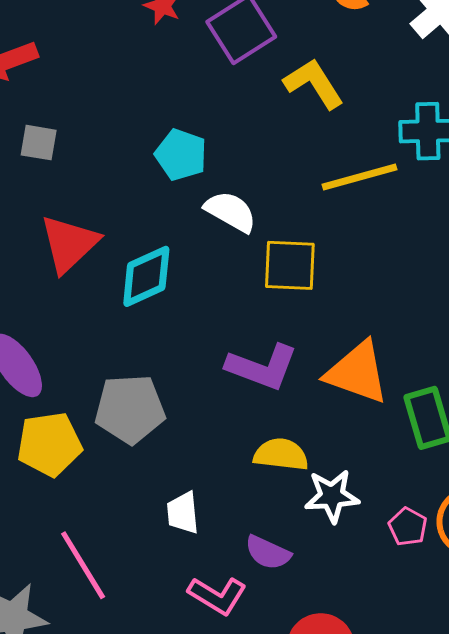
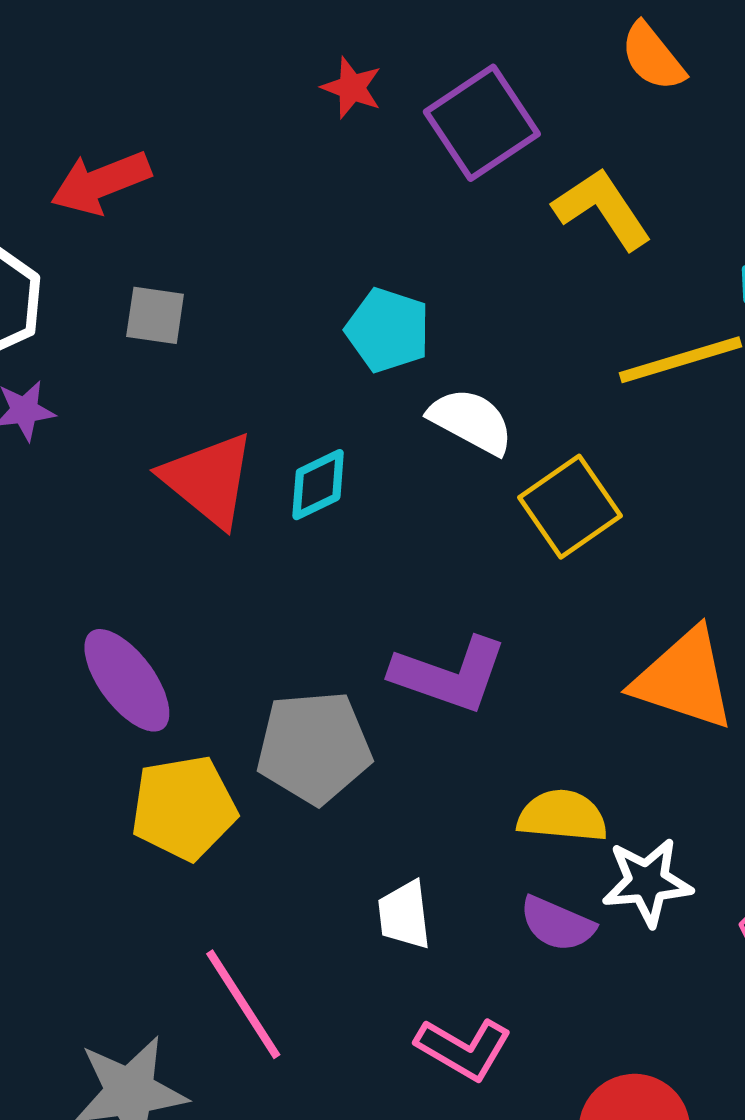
red triangle: (69, 244) -> (209, 480), turned -36
yellow square: (290, 265) -> (570, 507), turned -36
cyan diamond: (146, 276) -> (318, 485), moved, size x0.7
purple L-shape: (262, 367) -> (449, 675), moved
purple semicircle: (268, 553) -> (557, 924), moved

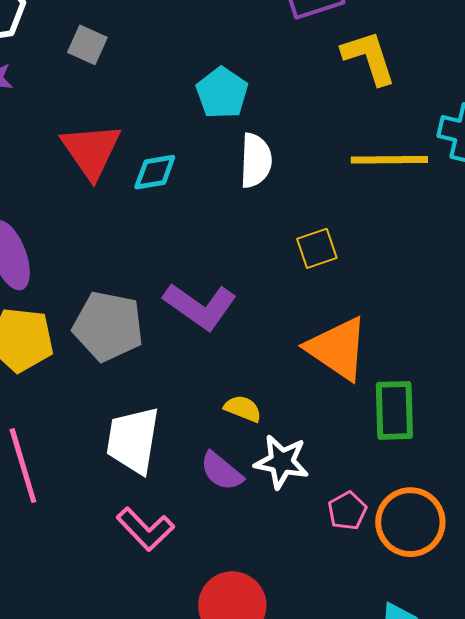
white semicircle: (471, 421) -> (256, 161), turned 48
yellow square: (570, 507) -> (317, 248), moved, size x0.7
yellow semicircle: (562, 816) -> (243, 409), size x0.7
white trapezoid: (404, 915) -> (133, 440), size x1.6

